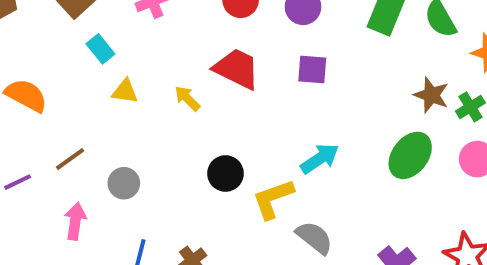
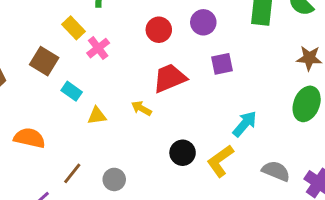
red trapezoid: (237, 69) -> (170, 78), turned -33
gray semicircle: (314, 238) -> (276, 171), moved

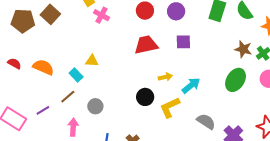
pink cross: (98, 48) -> (101, 15), turned -35
brown square: (44, 61) -> (50, 14), moved
cyan rectangle: (72, 91) -> (76, 75), moved
yellow arrow: (141, 108) -> (165, 77), moved, turned 128

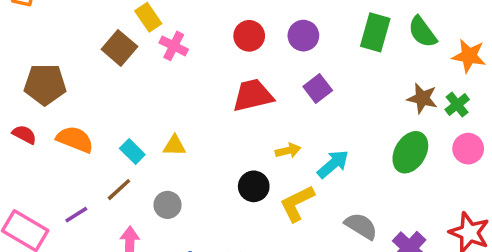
brown square: (50, 14) -> (119, 48), moved
brown pentagon: (23, 21) -> (45, 84), moved
purple square: (183, 42) -> (318, 88), turned -35
yellow triangle: (92, 61) -> (174, 146), moved

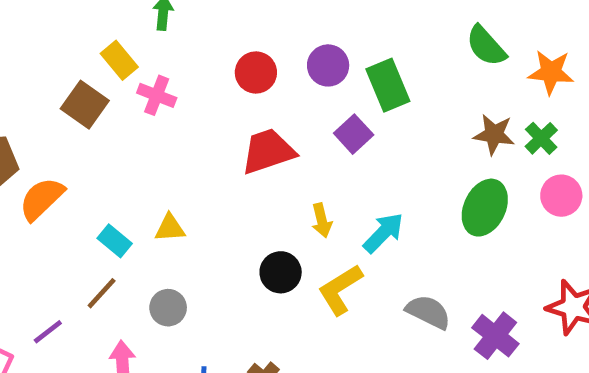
green rectangle: (375, 32) -> (388, 85), moved, turned -33
orange semicircle: (75, 139) -> (42, 199), moved, turned -60
yellow arrow: (288, 151) -> (322, 220), turned 95

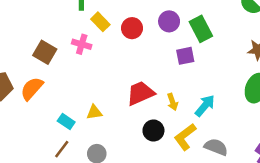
yellow rectangle: (119, 60) -> (100, 22), moved
purple square: (354, 134) -> (185, 56), turned 36
red trapezoid: (268, 151) -> (141, 93), moved
orange semicircle: (42, 199) -> (32, 89), moved
gray semicircle: (428, 312) -> (216, 147), moved

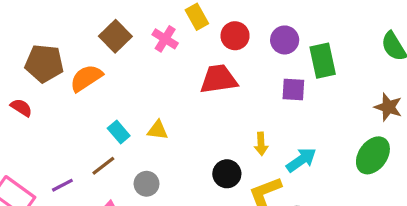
red trapezoid: (141, 93) -> (219, 79), moved

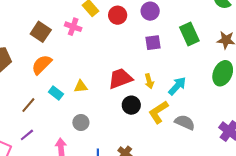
green rectangle: (323, 61) -> (189, 34), moved
orange semicircle: (86, 78) -> (42, 65), moved
red trapezoid: (219, 79) -> (120, 79), moved
purple square: (293, 89) -> (153, 43), moved
brown line: (103, 166) -> (28, 105), moved

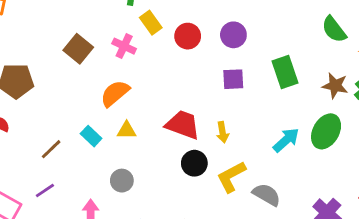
orange semicircle: (42, 65) -> (115, 93), moved
red trapezoid: (120, 79) -> (183, 125), turned 35
cyan arrow: (177, 86) -> (286, 140), moved

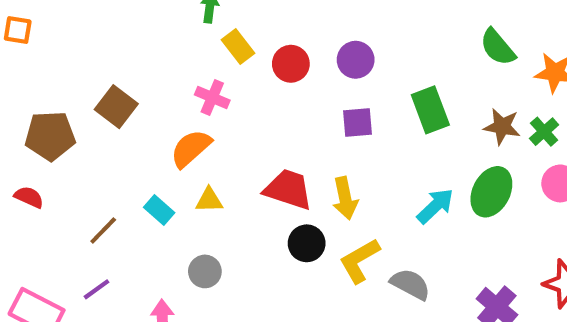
pink cross: (124, 46) -> (212, 97), moved
brown square: (78, 49) -> (116, 107), moved
yellow arrow: (223, 132) -> (345, 198), size x1.4

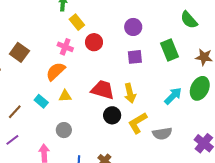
green semicircle: (498, 47) -> (189, 20), moved
red circle: (291, 64) -> (94, 42), moved
gray semicircle: (410, 284) -> (162, 134), turned 144

